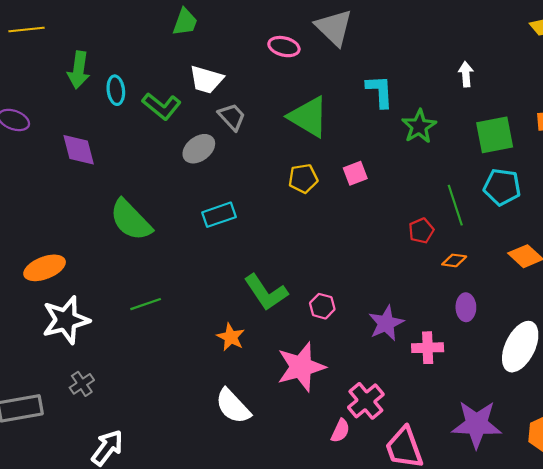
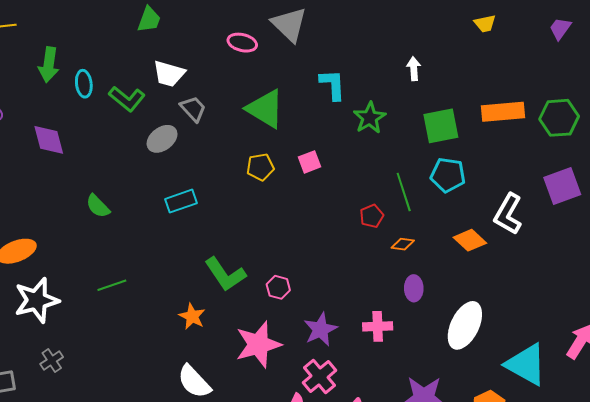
green semicircle: (131, 220) -> (98, 206), size x0.6
purple star: (386, 323) -> (320, 329), moved

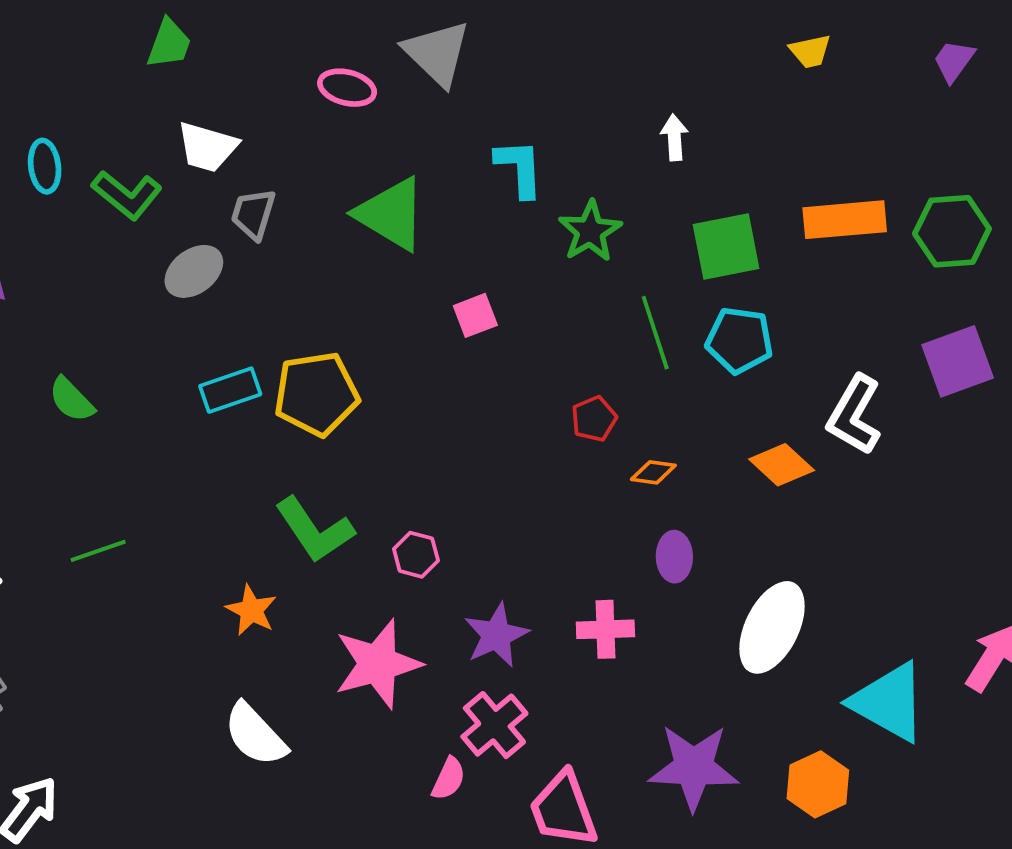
gray trapezoid: (193, 109) -> (253, 214), turned -120
yellow pentagon: (260, 167) -> (316, 394), moved, size x1.6
green line: (404, 192) -> (655, 333), moved

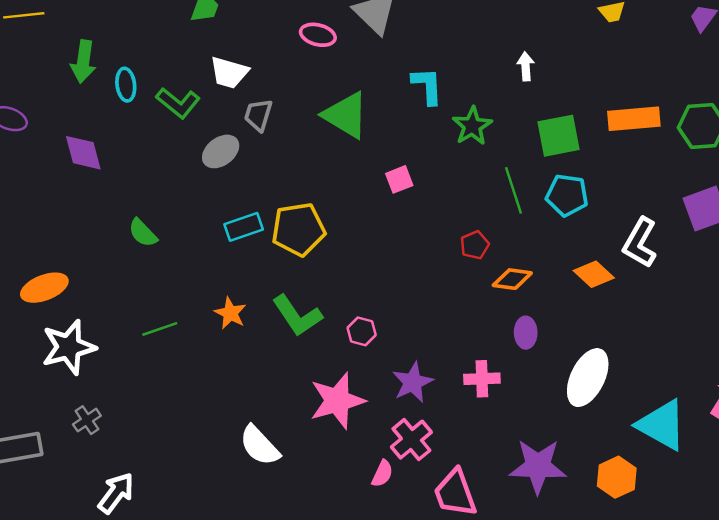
orange diamond: (653, 472) -> (512, 279), size x1.4
orange star: (251, 610) -> (230, 313), moved

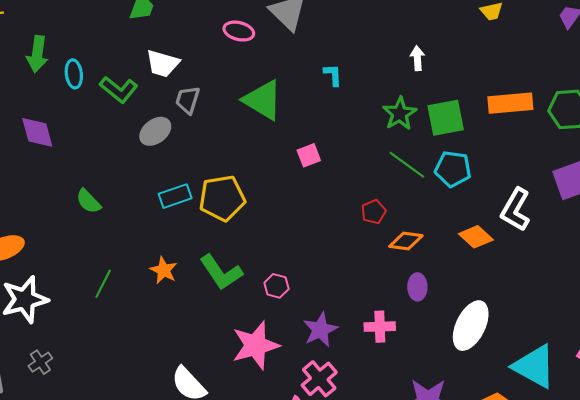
cyan L-shape: (427, 86) -> (333, 75), size x0.7
green star: (472, 126) -> (400, 114), moved
green line: (514, 190) -> (407, 165), turned -36
green line: (160, 329) -> (103, 284), turned -44

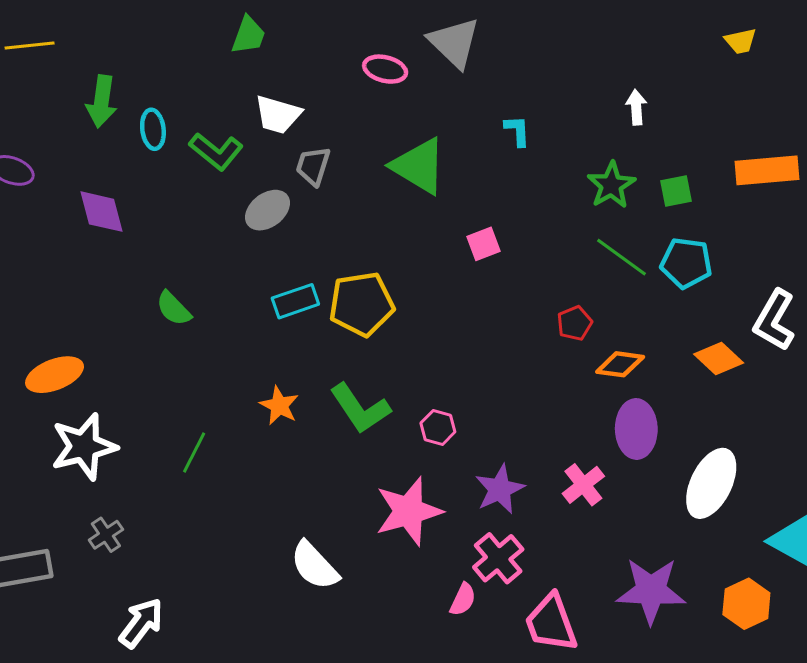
green square: (446, 118) -> (676, 191), size x0.6
green line: (103, 284) -> (194, 452), moved
purple ellipse: (417, 287) -> (636, 429), size x1.5
pink cross: (380, 327) -> (583, 485), turned -36

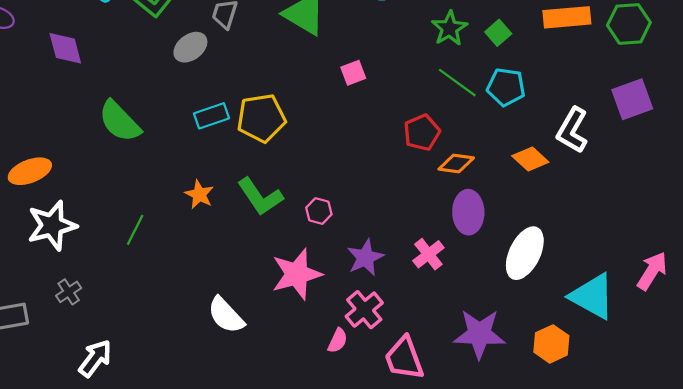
green square: (676, 191) -> (498, 33), turned -30
green semicircle: (174, 309) -> (120, 121), size x1.6
red pentagon: (575, 323) -> (422, 132), size x1.4

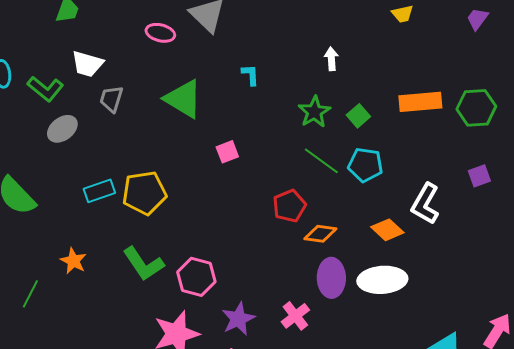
gray ellipse: (190, 47) -> (62, 129), moved
purple square: (632, 99) -> (479, 176), size x0.6
orange star: (199, 194) -> (73, 261), moved
pink hexagon: (319, 211) -> (196, 277), size x1.6
white ellipse: (525, 253) -> (382, 280), moved, turned 60

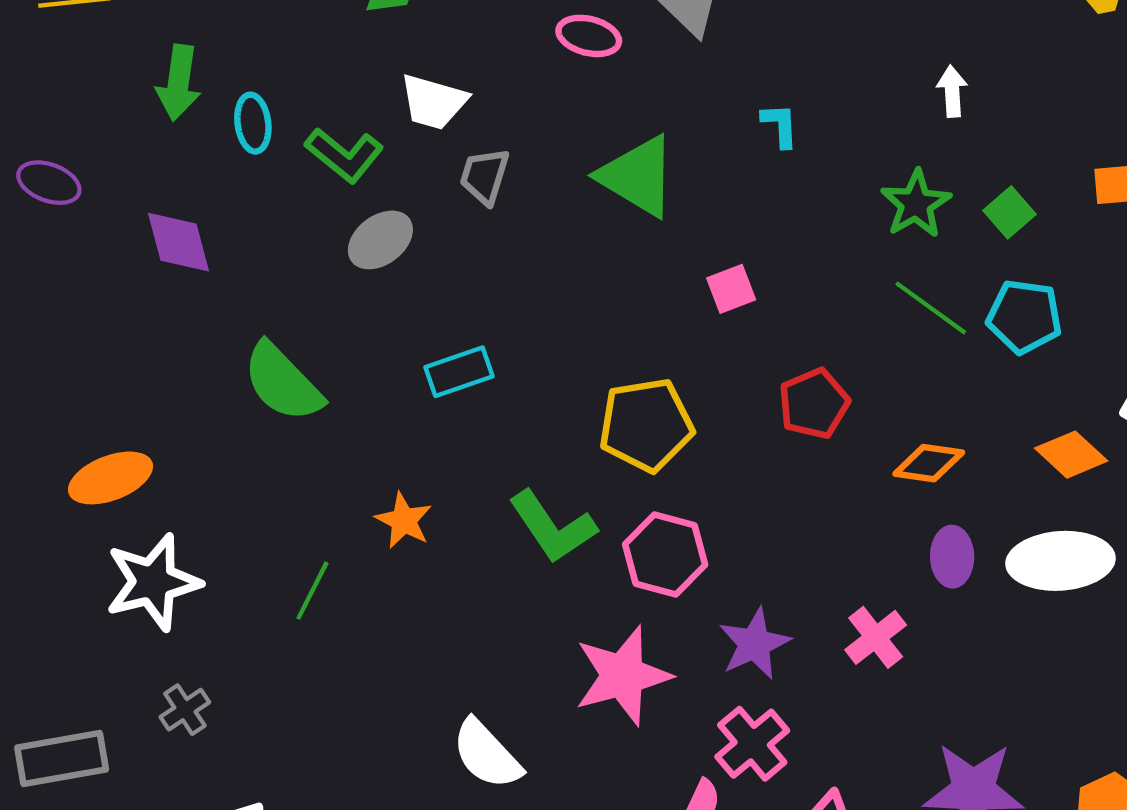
yellow pentagon: (144, 193) -> (646, 425), moved
red pentagon: (289, 206) -> (814, 404), moved
purple ellipse: (331, 278) -> (952, 557), size x0.7

